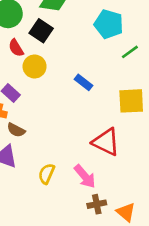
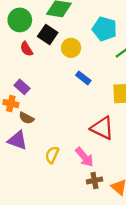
yellow circle: (35, 66) -> (71, 48), moved

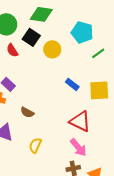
blue rectangle: (83, 78) -> (72, 84), moved
brown semicircle: (26, 118) -> (27, 112), moved
pink arrow: (84, 157) -> (78, 147), moved

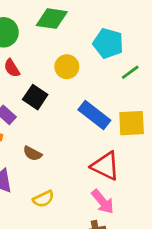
black square: (31, 37) -> (35, 97), moved
blue rectangle: (72, 84) -> (94, 115), size x1.6
yellow semicircle: (35, 145) -> (43, 199), turned -140

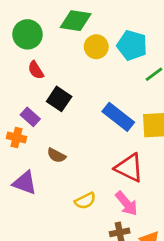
yellow circle: (67, 67) -> (96, 47), moved
yellow semicircle: (43, 199) -> (85, 201), moved

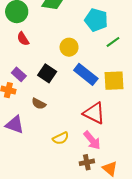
yellow circle: (96, 47) -> (69, 47), moved
black square: (59, 99) -> (47, 73), moved

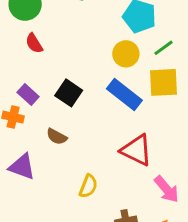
yellow circle: (69, 47) -> (126, 54), moved
yellow square: (114, 81) -> (164, 82), moved
yellow semicircle: (61, 138) -> (88, 186), turned -42
pink arrow: (92, 140) -> (167, 189), moved

